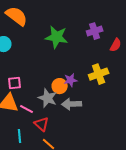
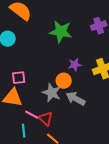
purple star: (71, 80) -> (75, 65), moved
gray arrow: (72, 104) -> (76, 99), turned 30
pink line: (27, 109) -> (32, 115), moved

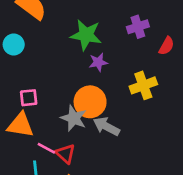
purple star: (75, 65) -> (98, 62), moved
orange circle: (64, 81) -> (90, 102), size x1.5

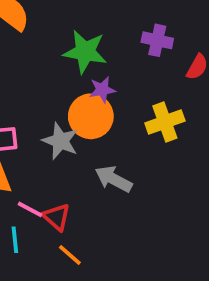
purple cross: (138, 27) -> (157, 40), turned 30
orange circle: (90, 102) -> (91, 116), moved
gray star: (74, 118) -> (60, 141), moved

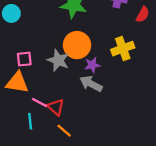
purple star: (102, 90) -> (92, 65), moved

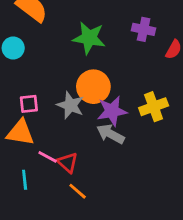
yellow cross: (123, 49) -> (154, 107), moved
purple star: (92, 65) -> (112, 111), size x1.5
cyan line: (30, 121) -> (25, 180), moved

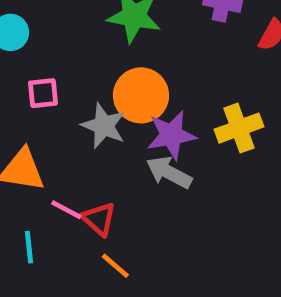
pink square: (29, 104) -> (43, 93), moved

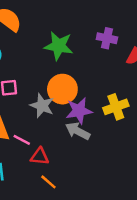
pink line: (66, 210) -> (22, 140), moved
red triangle: (99, 219) -> (40, 156), turned -36

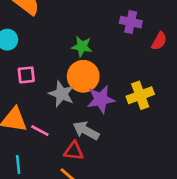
green star: (59, 46) -> (82, 46), moved, size x0.7
gray arrow: (78, 131) -> (86, 131), moved
red triangle: (40, 156) -> (74, 151), moved

